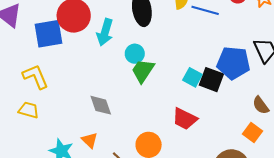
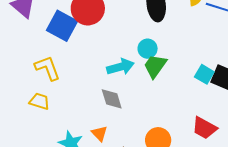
cyan arrow: (105, 32) -> (121, 67), moved, turned -124
blue square: (48, 34) -> (62, 26), turned 36
red trapezoid: (185, 119) -> (204, 128), moved

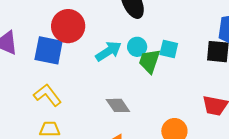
cyan arrow: (121, 67) -> (108, 51), moved
cyan square: (204, 74) -> (169, 49), moved

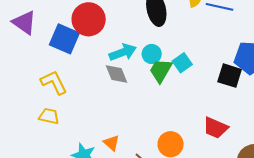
cyan square: (169, 49) -> (182, 63), turned 30
gray diamond: (118, 105) -> (116, 74), moved

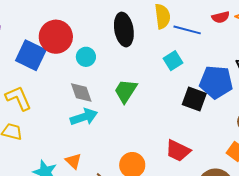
cyan arrow: (123, 52) -> (84, 117), moved
cyan circle: (152, 54) -> (86, 57), moved
cyan square: (182, 63) -> (173, 61), moved

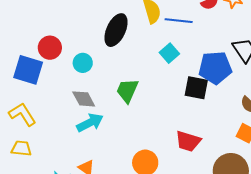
black ellipse: (124, 30) -> (116, 30), turned 44
red circle: (56, 37) -> (50, 48), size x0.7

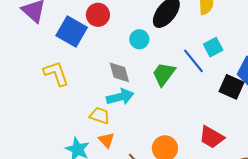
blue line: (179, 21) -> (193, 61), moved, turned 32
cyan circle: (83, 63) -> (139, 39), moved
yellow trapezoid: (21, 148) -> (100, 116), moved

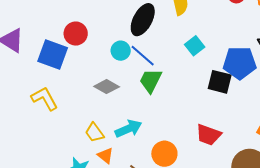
blue line: (193, 61) -> (143, 56), moved
gray diamond: (119, 72) -> (107, 87), turned -35
cyan arrow: (120, 97) -> (128, 129), moved
yellow trapezoid: (100, 116) -> (94, 133), turned -135

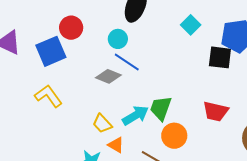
blue square: (53, 54) -> (51, 51), turned -36
blue line: (143, 56) -> (127, 62), moved
green trapezoid: (151, 81) -> (161, 108), moved

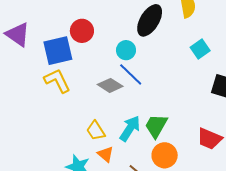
yellow L-shape: (48, 96) -> (57, 81), moved
cyan arrow: (135, 115) -> (130, 128), turned -36

